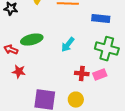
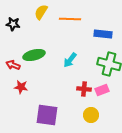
yellow circle: (76, 100) -> (91, 115), moved

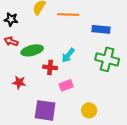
red arrow: (13, 65) -> (11, 41), moved
red cross: (84, 89) -> (50, 67), moved
pink rectangle: (102, 90) -> (66, 85), moved

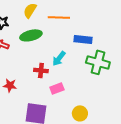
blue rectangle: (101, 29) -> (83, 39), moved
green ellipse: (32, 50) -> (31, 35), moved

